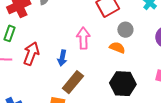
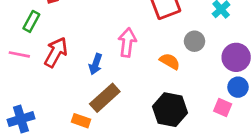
gray circle: (125, 30) -> (194, 41), moved

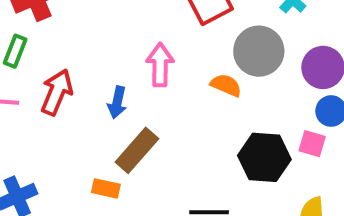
gray circle: (194, 41) -> (259, 51), size x1.6
black hexagon: (170, 110) -> (264, 157), moved

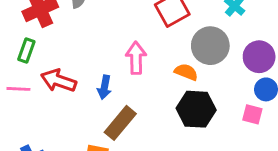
red arrow: (57, 92) -> (59, 81), turned -92
black hexagon: (264, 157) -> (196, 109), moved

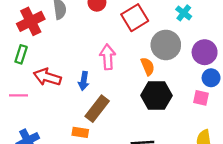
orange semicircle: (186, 72) -> (148, 66), turned 48
pink line: (18, 89) -> (19, 95), moved

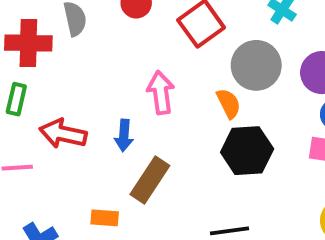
red cross: (31, 21) -> (28, 43), turned 32
orange rectangle: (80, 132) -> (105, 218), moved

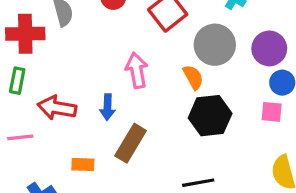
orange rectangle: (105, 218) -> (83, 165), moved

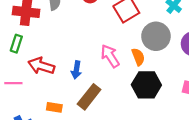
pink arrow: (137, 70) -> (110, 56), moved, turned -30

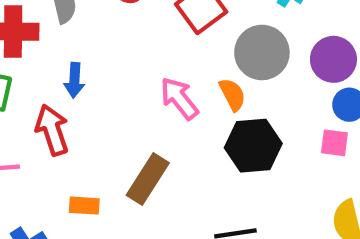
red arrow: (41, 66) -> (52, 130), turned 60
blue arrow: (76, 70) -> (74, 80), moved

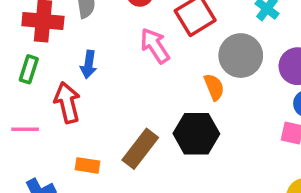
pink arrow: (179, 98) -> (155, 46), moved
black hexagon: (253, 146) -> (196, 134), moved

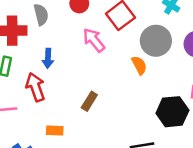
black hexagon: (196, 134) -> (172, 112), moved
brown rectangle: (140, 149) -> (89, 101), moved, size x0.7

